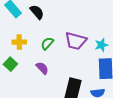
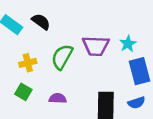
green semicircle: (47, 43) -> (62, 57), size x1.5
purple semicircle: (42, 68) -> (58, 98), moved, turned -32

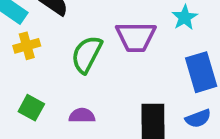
cyan star: (128, 44) -> (185, 17), moved
yellow cross: (28, 63) -> (27, 46), moved

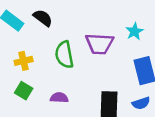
yellow cross: (27, 46) -> (24, 61), moved
green semicircle: (87, 54) -> (64, 55), turned -40

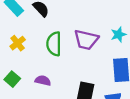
yellow cross: (24, 61) -> (18, 43), turned -35
green square: (24, 91) -> (12, 79), moved

